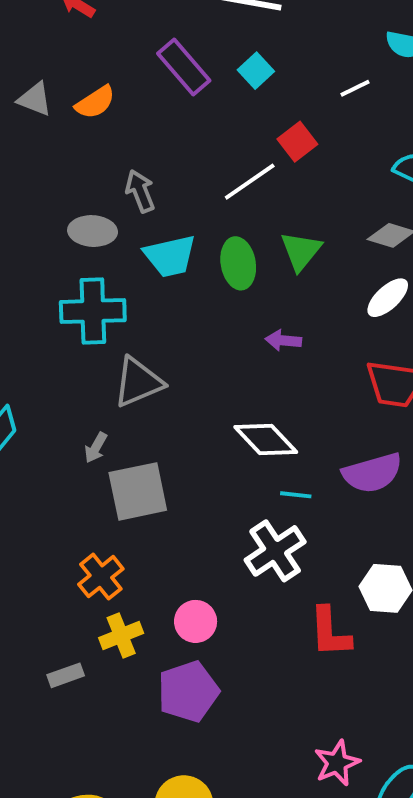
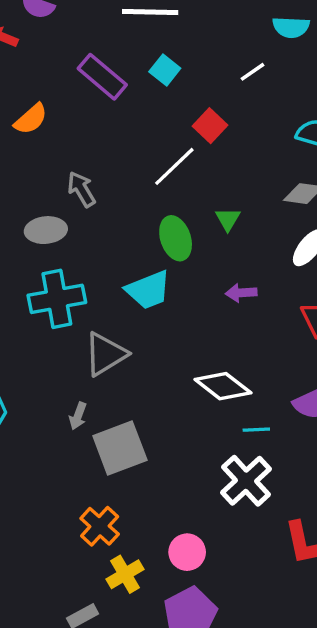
green triangle: (301, 251) -> (228, 219), size x0.7
cyan trapezoid: (170, 256) -> (148, 290), moved
purple arrow: (283, 340) -> (241, 293), moved

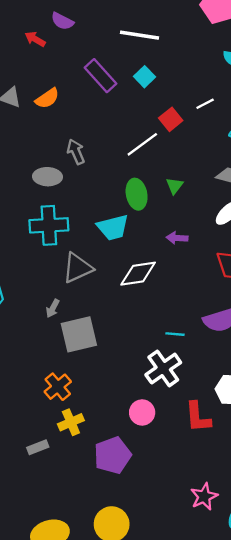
white line: (252, 72) -> (205, 104), moved
white diamond: (223, 386) -> (138, 274), moved, turned -54
pink circle: (187, 552) -> (142, 412), moved

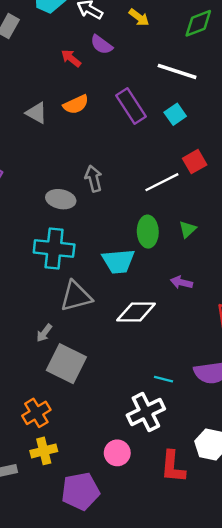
orange semicircle: (47, 98) -> (76, 104), moved
gray square: (79, 334) -> (66, 364), turned 30

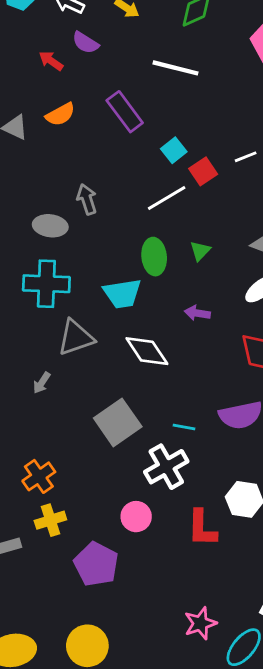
cyan square: (175, 114) -> (174, 150), moved
white diamond: (136, 312) -> (147, 351), turned 60
gray square: (66, 364) -> (118, 422), moved, turned 33
purple pentagon: (80, 491) -> (96, 564), turned -30

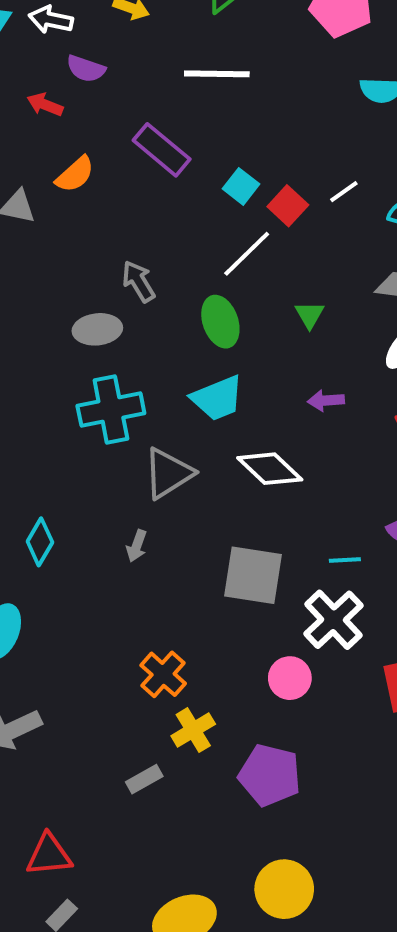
white line: (246, 157) -> (344, 192), moved
green ellipse: (154, 257) -> (220, 322), moved
gray square: (118, 422) -> (253, 575), turned -33
pink circle: (136, 517) -> (290, 678), moved

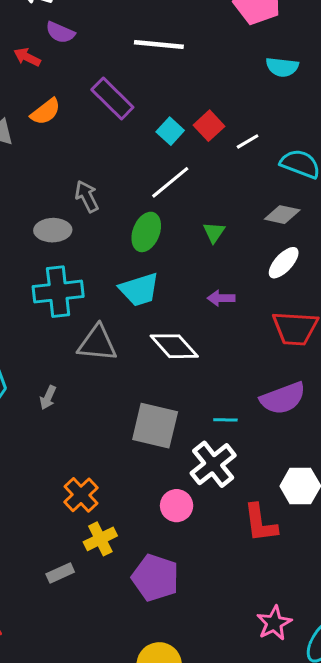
red square: (288, 206) -> (209, 126), moved
green ellipse: (220, 322) -> (146, 232), turned 36
gray triangle: (168, 473) -> (97, 343), turned 33
gray arrow: (137, 546) -> (48, 398), moved

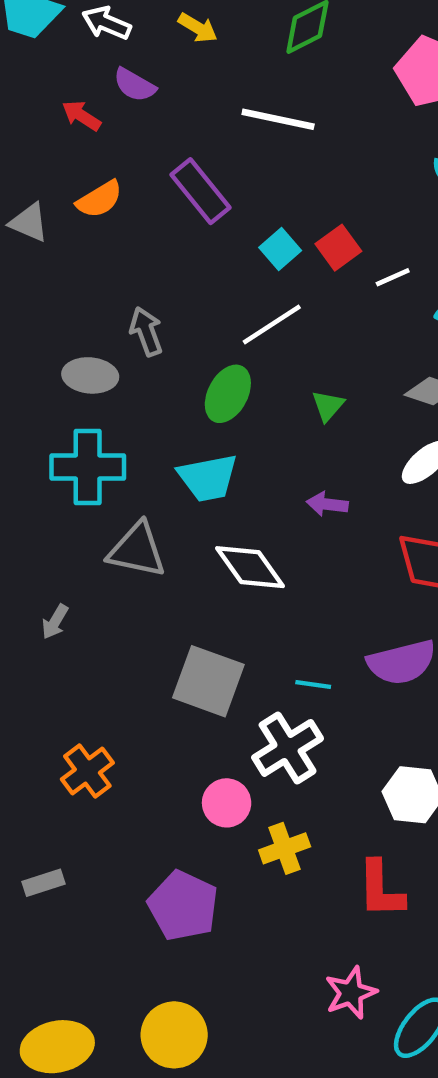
red L-shape: (260, 523) -> (381, 889), moved
yellow cross: (100, 539) -> (285, 848), moved

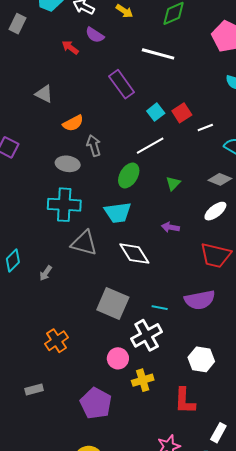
orange semicircle: (99, 199) -> (73, 123), moved

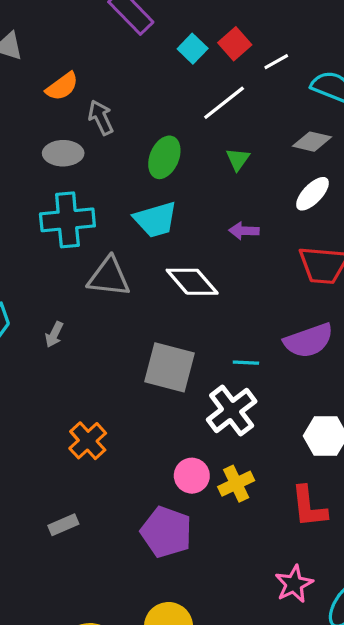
white line: (150, 146) -> (224, 103), moved
pink circle: (118, 358) -> (192, 476), moved

